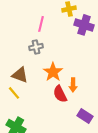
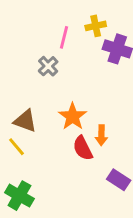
pink line: (41, 24) -> (64, 37), moved
gray cross: (36, 47) -> (48, 66), moved, turned -32

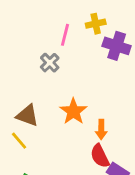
red semicircle: (83, 148) -> (100, 156), moved

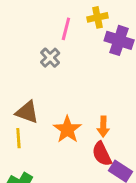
orange star: (73, 111) -> (67, 129), moved
yellow line: (19, 141) -> (18, 138), turned 36

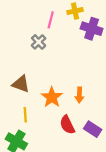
yellow line: (18, 138) -> (25, 115), moved
red semicircle: (102, 154) -> (67, 125), moved

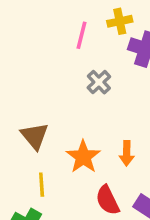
gray cross: (39, 42) -> (99, 82), moved
brown triangle: (21, 84) -> (35, 136), turned 30

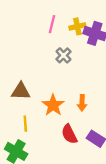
yellow cross: (120, 21) -> (77, 26), moved
brown triangle: (35, 136) -> (21, 91), turned -48

